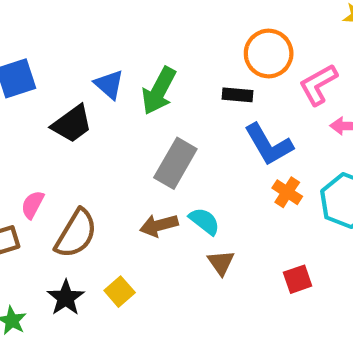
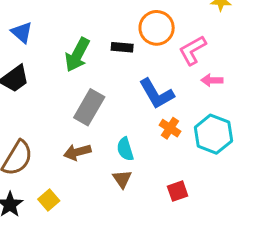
blue triangle: (109, 85) -> (22, 32), moved
black rectangle: (238, 95) -> (122, 47), moved
cyan semicircle: (204, 221) -> (125, 149), moved, turned -145

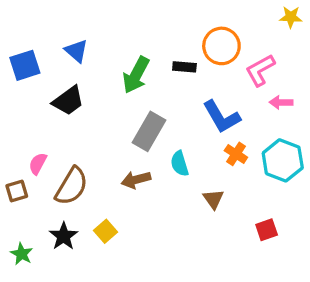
cyan semicircle: (125, 149) -> (180, 164), moved
brown triangle: (122, 179) -> (213, 199), moved
red square: (178, 191) -> (267, 230), moved

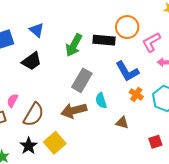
black rectangle: (184, 67) -> (104, 40), size x1.5
brown arrow: (136, 180) -> (74, 111), size x1.4
brown triangle: (213, 199) -> (122, 123), turned -40
yellow square: (105, 231) -> (55, 143), size x1.5

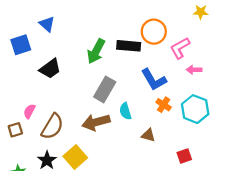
blue triangle: (37, 30) -> (47, 24), moved

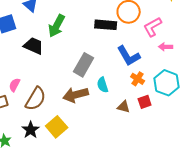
green arrow: (96, 51) -> (57, 26), moved
black trapezoid: (50, 69) -> (34, 46), turned -120
red square: (184, 156) -> (145, 102), moved

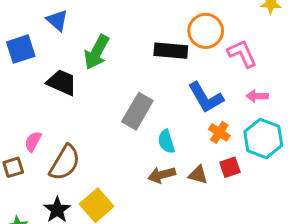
pink L-shape: (153, 27) -> (242, 54), turned 95
pink arrow: (166, 47) -> (257, 96), moved
brown arrow: (76, 95) -> (162, 175), moved, size x0.7

